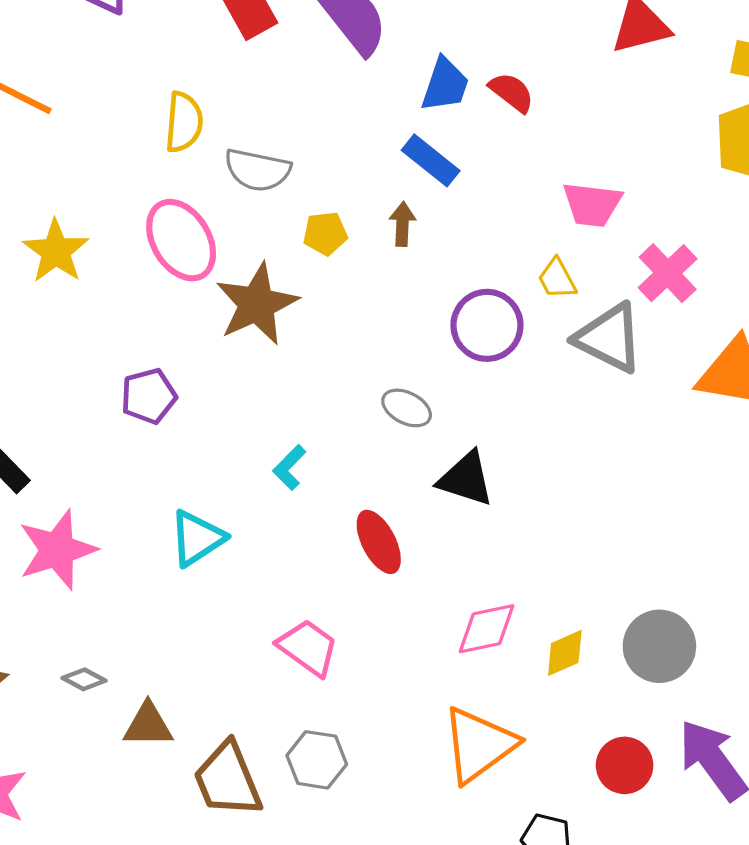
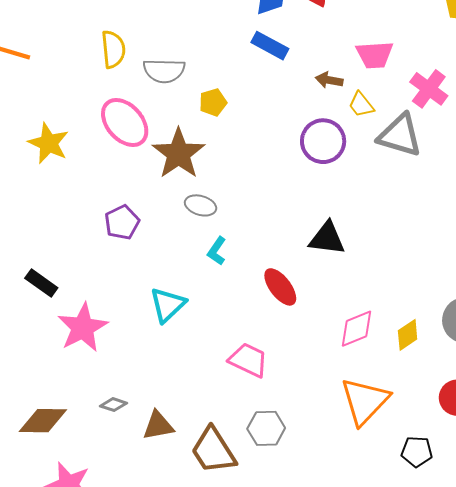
brown arrow: (402, 224) -> (329, 80), moved, turned -72
gray ellipse: (407, 408) -> (201, 205), moved

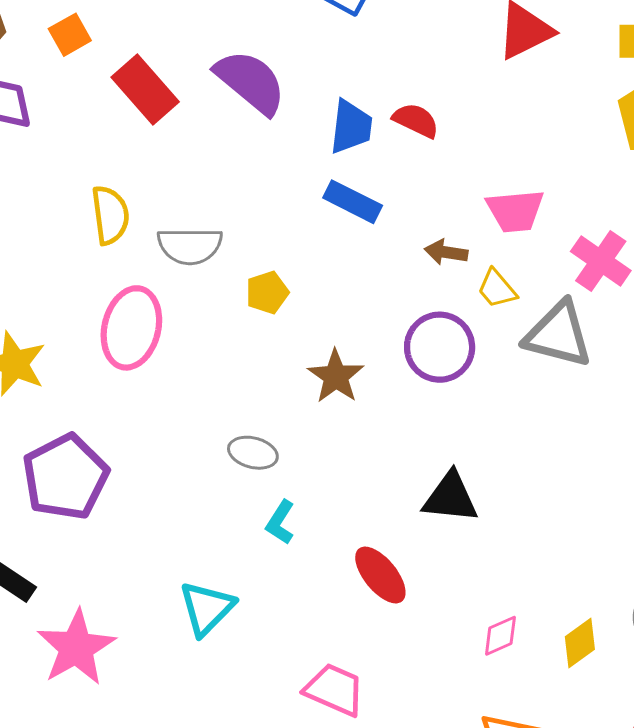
pink ellipse: (125, 123) -> (131, 328), turned 57
brown star: (179, 154) -> (336, 376), moved, size x0.7
purple pentagon: (122, 222) -> (65, 477), moved, size x1.6
pink diamond: (356, 329) -> (500, 636), size x0.7

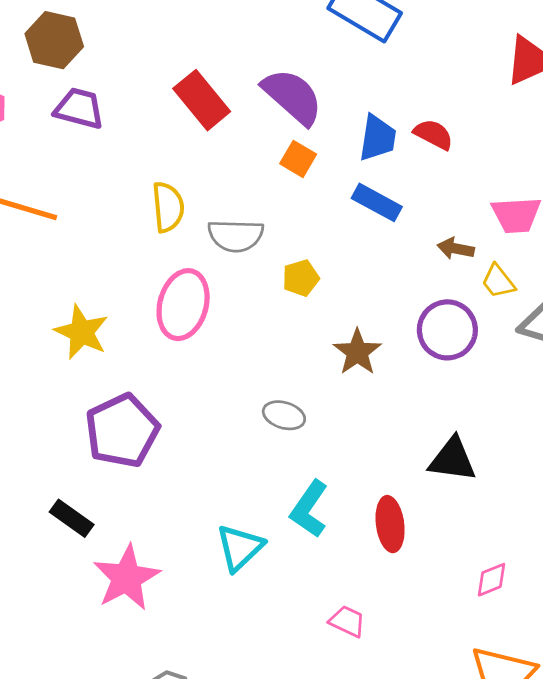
orange square: (70, 35) -> (298, 159), moved, turned -32
cyan L-shape: (280, 522) -> (309, 509), moved, size x1.5
red ellipse: (380, 575) -> (390, 524), turned 30
pink trapezoid: (335, 690) -> (347, 621), size x0.7

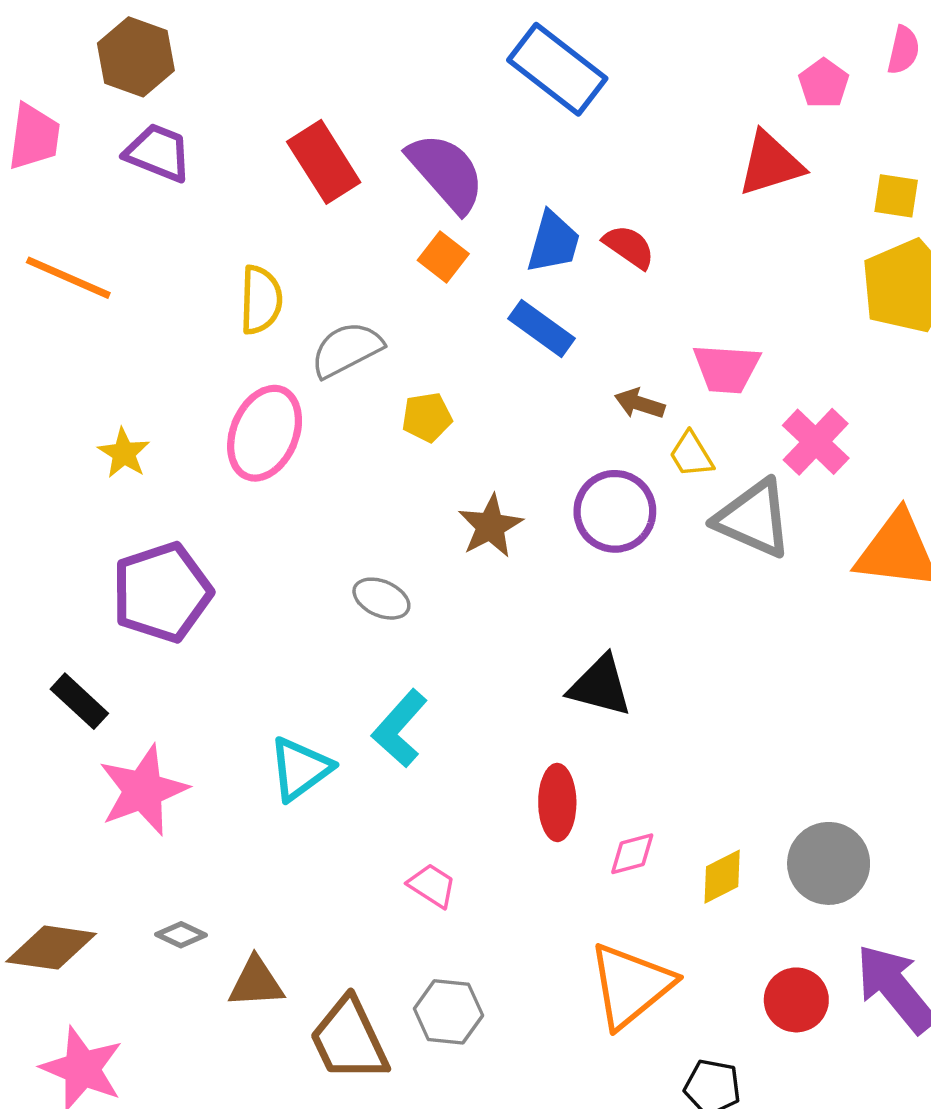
gray semicircle: (236, 236) -> (347, 350), turned 144
yellow star: (82, 332) -> (124, 453), size x0.7
red ellipse: (390, 524) -> (557, 802), moved

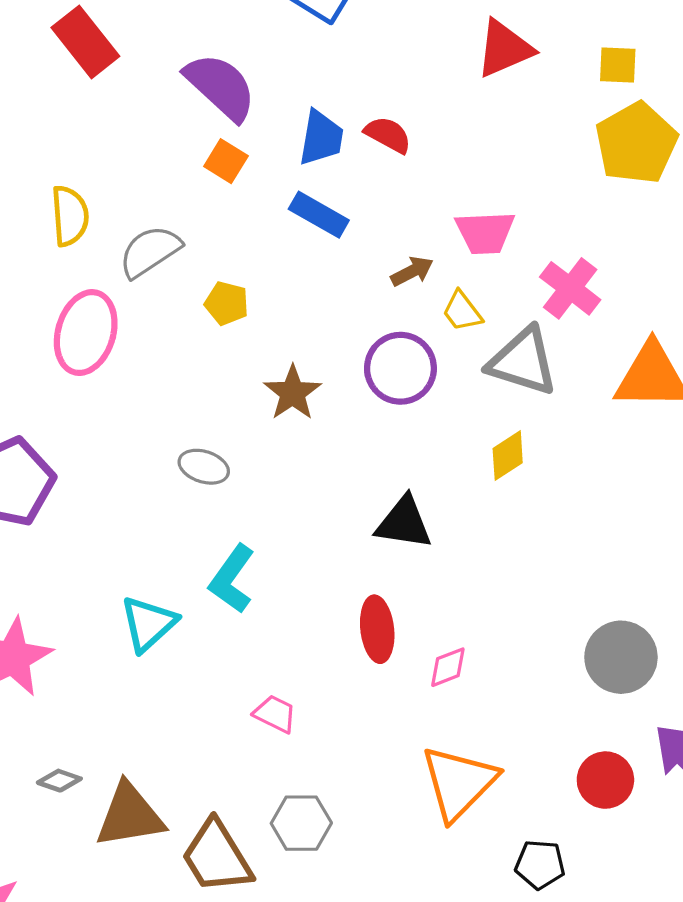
red rectangle: (324, 162) -> (85, 42), moved
brown arrow: (640, 404) -> (412, 271), turned 141
yellow pentagon: (427, 417) -> (227, 303), turned 30
yellow diamond: (722, 877) -> (508, 456), moved
brown triangle: (256, 983) -> (130, 815), size x1.4

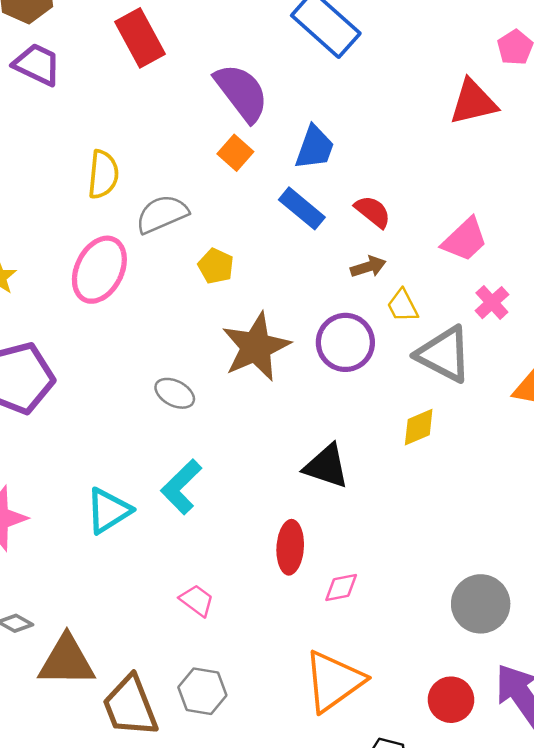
red semicircle: (388, 135) -> (373, 212), moved
pink trapezoid: (485, 233) -> (465, 240), moved, turned -51
pink cross: (570, 288) -> (492, 303), size x0.7
brown star: (293, 393) -> (256, 347), size x1.5

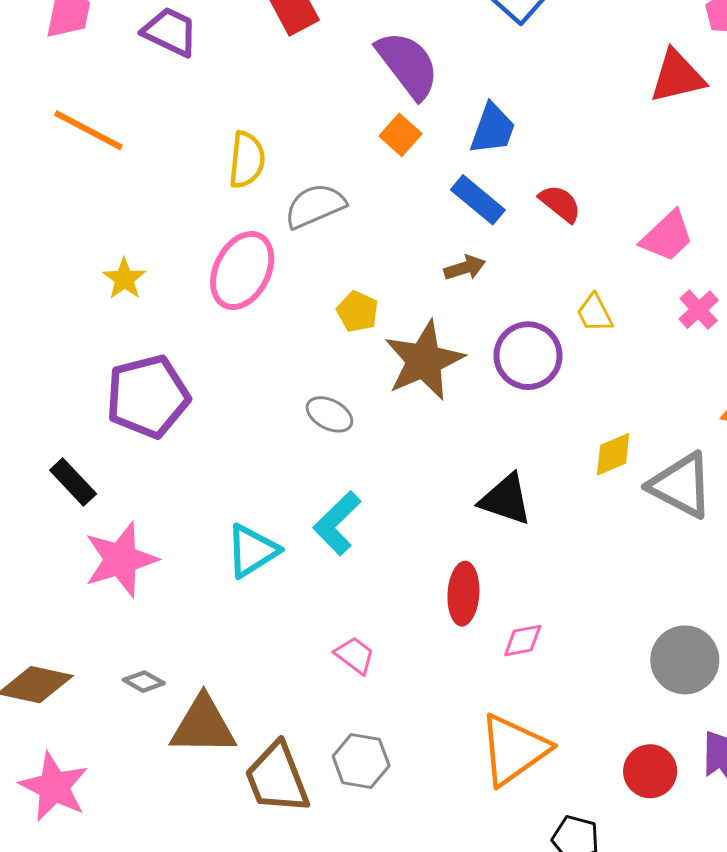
yellow pentagon: (216, 266) -> (357, 312), moved
brown arrow: (368, 267) -> (465, 268), moved
gray triangle: (444, 354) -> (681, 485), moved

